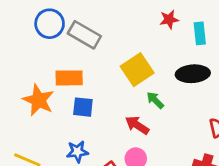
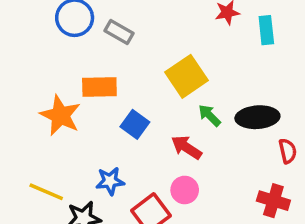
gray rectangle: (84, 35) -> (119, 32), size x0.7
black ellipse: (193, 74) -> (257, 117), moved
blue square: (83, 107) -> (135, 124), moved, turned 30

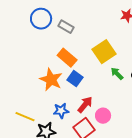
orange rectangle: (99, 87) -> (67, 58), moved, turned 42
orange star: (60, 115) -> (51, 80), moved
red arrow: (186, 147) -> (85, 105), moved, turned 96

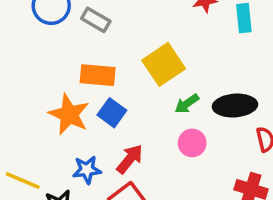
orange rectangle: (67, 58) -> (98, 75), turned -36
green arrow: (117, 74) -> (187, 104), turned -80
pink circle: (103, 116) -> (192, 143), moved

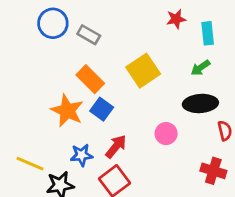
orange rectangle: (98, 75) -> (90, 79), turned 40
green arrow: (187, 104) -> (200, 68), moved

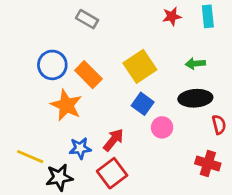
blue circle: (53, 23) -> (52, 65), moved
cyan rectangle: (208, 33) -> (208, 16), moved
gray rectangle: (89, 35) -> (87, 19), moved
green arrow: (200, 68) -> (195, 64), turned 30
blue square: (102, 109) -> (143, 104), moved

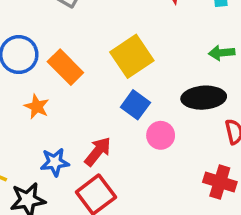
green arrow: (195, 64) -> (222, 53), moved
orange star: (66, 105) -> (37, 107), size x0.6

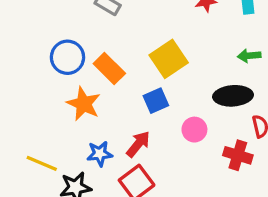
blue square: (135, 105) -> (156, 101), moved, turned 30
orange star: (37, 107) -> (84, 104), size x1.5
red cross: (220, 182) -> (238, 155), moved

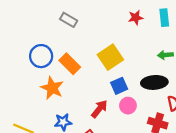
blue square: (156, 101) -> (119, 86), moved
red arrow: (138, 144) -> (99, 109), moved

